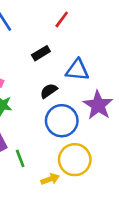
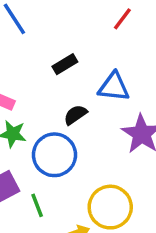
red line: (62, 19) -> (122, 19), moved
blue circle: (62, 121) -> (54, 155), moved

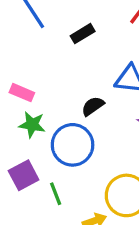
black rectangle: (65, 64) -> (83, 34), moved

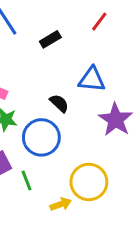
black semicircle: (93, 106) -> (59, 103), turned 78

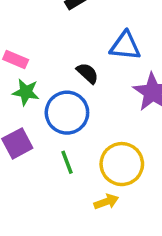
green line: (27, 181) -> (67, 162), moved
yellow arrow: (61, 204) -> (106, 202), moved

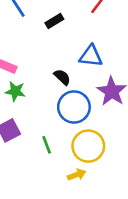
blue circle: (67, 113) -> (74, 107), moved

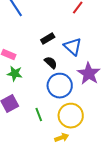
black rectangle: (54, 21) -> (48, 39), moved
blue triangle: (91, 56) -> (73, 47), turned 36

